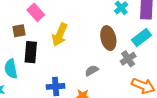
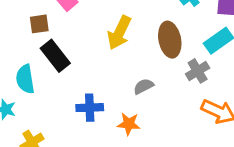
yellow arrow: (60, 35) -> (119, 33), moved
black rectangle: (31, 52) -> (55, 56), turned -45

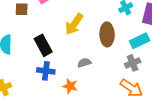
black rectangle: (55, 56) -> (43, 45), moved
gray cross: (198, 71) -> (133, 63), moved

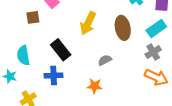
blue cross: (46, 71) -> (54, 75), moved

